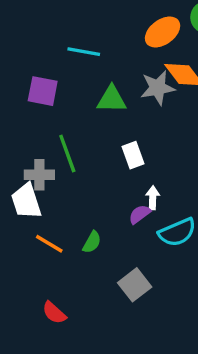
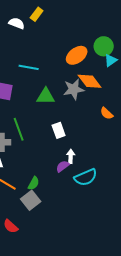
gray square: (135, 285) -> (31, 200), moved

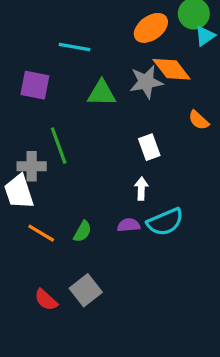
white rectangle: (59, 130) -> (149, 147), moved
purple semicircle: (63, 166) -> (129, 225), moved, turned 32
gray square: (31, 200) -> (86, 290), moved

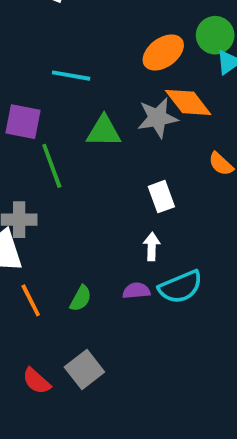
green line: (59, 146) -> (52, 166), moved
orange line: (41, 233) -> (31, 300), turned 32

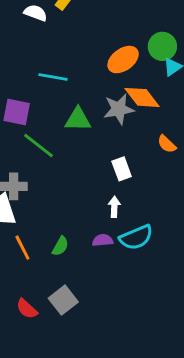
green line: (52, 166) -> (38, 146), turned -32

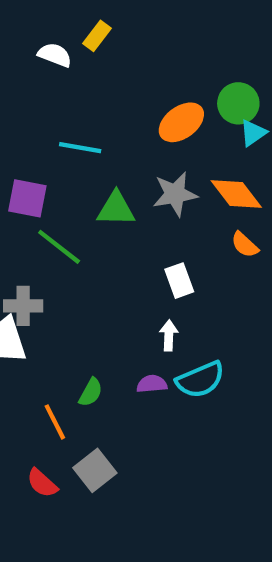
orange diamond: (142, 97) -> (236, 194), moved
orange line: (22, 248) -> (55, 422), moved

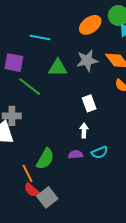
cyan semicircle: (200, 380) -> (100, 152), size x0.7
green semicircle: (91, 392) -> (45, 159), size x1.5
red semicircle: (42, 483) -> (32, 190), moved

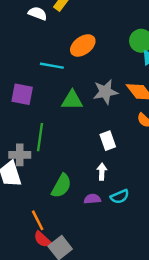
orange ellipse: (90, 25) -> (83, 46), moved
green line: (30, 87) -> (40, 137), moved, turned 60
green semicircle: (45, 159) -> (61, 186), moved

